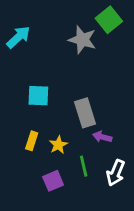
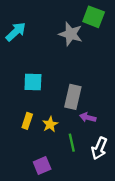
green square: (109, 20) -> (94, 17), turned -30
gray rectangle: (85, 113) -> (73, 97), turned 30
purple square: (53, 181) -> (42, 165), moved

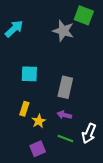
purple arrow: (88, 117) -> (64, 115), moved
yellow star: (50, 124) -> (39, 121), moved
green line: (72, 143) -> (65, 139), moved, turned -56

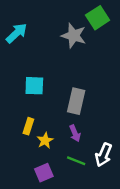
green square: (84, 15) -> (98, 18), turned 36
purple arrow: (64, 115) -> (75, 133), turned -128

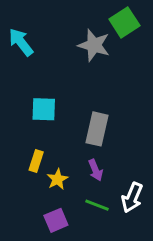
cyan arrow: (16, 33) -> (21, 42), turned -85

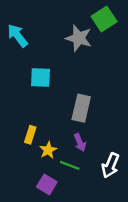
cyan square: (44, 109) -> (40, 78), moved
green line: (97, 205) -> (70, 165), moved
purple square: (56, 220) -> (47, 184), turned -36

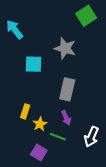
gray star: (79, 38) -> (65, 48), moved

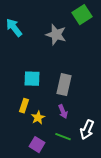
gray star: (65, 48) -> (56, 35), moved
cyan square: (34, 64) -> (32, 79), moved
green line: (58, 137) -> (63, 137), moved

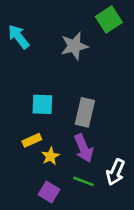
gray star: (56, 35) -> (74, 46), turned -30
yellow rectangle: (24, 106) -> (32, 140), turned 48
purple arrow: (63, 112) -> (84, 148), size x1.5

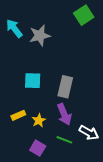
gray star: (74, 46) -> (40, 36), moved
yellow rectangle: (32, 140) -> (18, 115), moved
white arrow: (115, 172) -> (89, 133), turned -84

